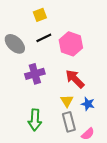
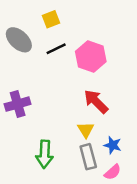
gray ellipse: (15, 44) -> (19, 40), moved
purple cross: (35, 74) -> (18, 104), moved
blue star: (88, 104) -> (113, 145), moved

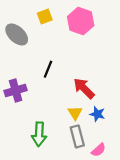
black line: (56, 49) -> (48, 69), moved, turned -42
pink hexagon: (91, 57) -> (81, 21), moved
blue star: (113, 145) -> (97, 114), moved

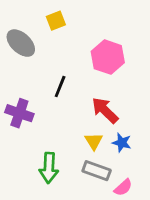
pink hexagon: (81, 21) -> (108, 57), moved
purple cross: (16, 91) -> (19, 113), turned 35
gray rectangle: (77, 136) -> (97, 171), turned -55

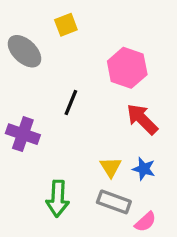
red arrow: (105, 110) -> (142, 119), moved

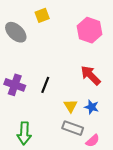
pink hexagon: (127, 68) -> (90, 30), moved
black line: (71, 103) -> (45, 85), moved
green arrow: (58, 199) -> (24, 133), moved

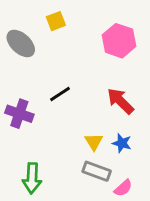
black line: (45, 85) -> (60, 94), moved, turned 35

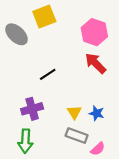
yellow square: (56, 21) -> (44, 17), size x1.5
red arrow: (120, 101) -> (95, 63), moved
purple cross: (19, 114) -> (32, 109), moved, turned -35

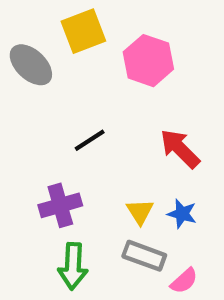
pink hexagon: (94, 32) -> (148, 61), moved
red arrow: (95, 63) -> (180, 149), moved
green arrow: (25, 141) -> (73, 266), moved

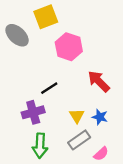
pink hexagon: (148, 61) -> (69, 47), moved
black line: (90, 140) -> (49, 88), moved
gray rectangle: (144, 256) -> (79, 140), turned -55

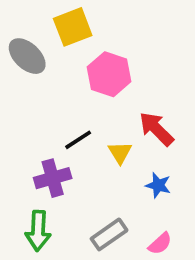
yellow triangle: (77, 116) -> (120, 153), moved
gray rectangle: (79, 140) -> (109, 234), moved
green arrow: (40, 146) -> (38, 231), moved

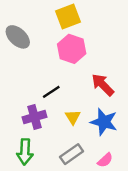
yellow square: (73, 27) -> (68, 17), moved
yellow triangle: (120, 153) -> (73, 117), moved
blue star: (158, 185) -> (104, 122), size x1.6

